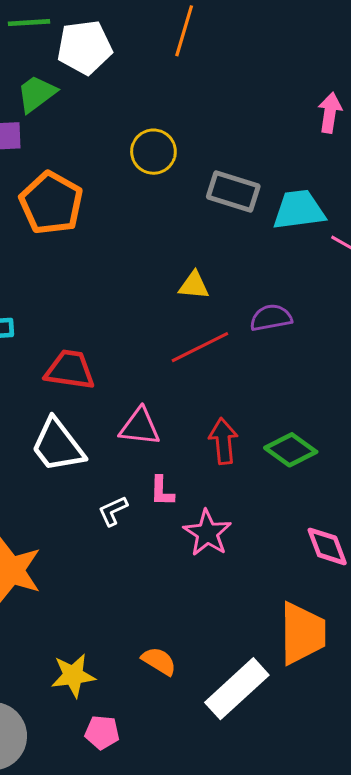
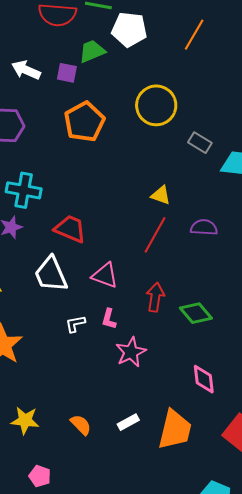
yellow circle: (153, 152) -> (156, 105), size x1.4
gray rectangle: (233, 191) -> (200, 143), size x0.7
red line: (200, 347) -> (155, 235), turned -48
white rectangle: (237, 689) -> (128, 422), moved, size x0.5
pink pentagon: (102, 732) -> (40, 476), moved

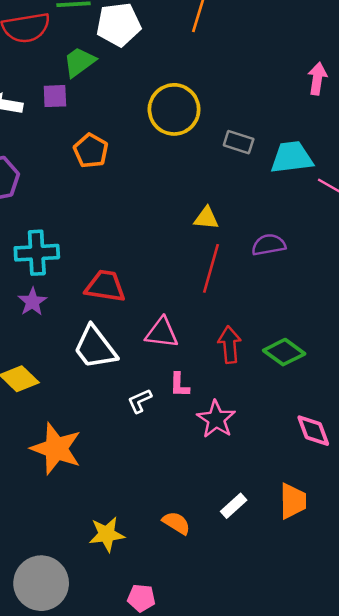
orange pentagon: (84, 122) -> (91, 151), size x0.7
orange trapezoid: (175, 430) -> (293, 501), size x0.7

